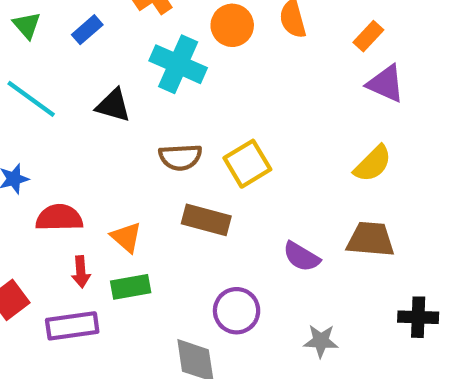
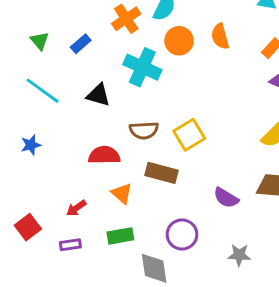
red semicircle: (59, 218) -> (104, 155), moved
orange triangle: (126, 237) -> (122, 193), moved
red arrow: (81, 272) -> (76, 208), turned 60
green rectangle: (131, 287) -> (120, 236), moved
purple rectangle: (72, 326) -> (70, 245), size x0.6

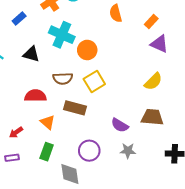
orange circle: (179, 41) -> (87, 50), moved
green rectangle: (120, 236) -> (47, 152), turned -60
gray star: (239, 255) -> (128, 151), moved

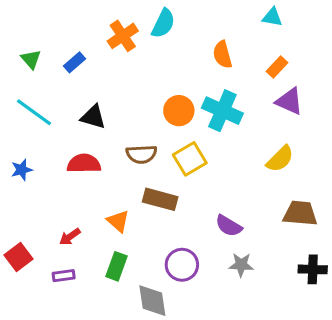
cyan cross: (62, 35) -> (222, 111), moved
red semicircle: (35, 96) -> (84, 164), moved
brown trapezoid: (152, 117) -> (300, 213), moved

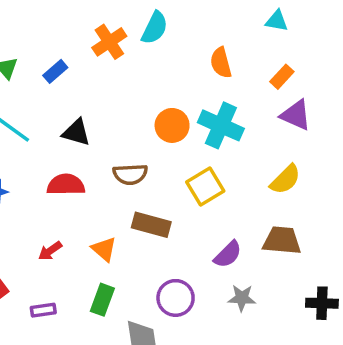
yellow square: (190, 159) -> (205, 186), moved
brown trapezoid: (300, 213) -> (282, 240), moved
purple semicircle: (229, 226) -> (228, 254), turned -76
red arrow: (70, 237) -> (50, 251), moved

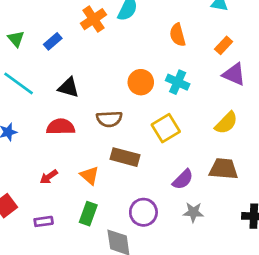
cyan cross: (221, 125) -> (178, 82), size x0.7

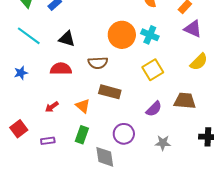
orange circle: (141, 82) -> (122, 35), size x1.4
yellow semicircle: (226, 123) -> (199, 62), moved
yellow square: (166, 128) -> (153, 70), moved
gray star: (193, 212) -> (163, 143), moved

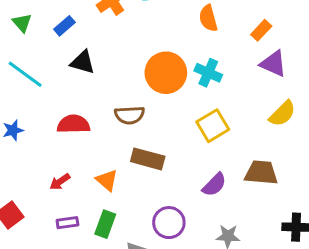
black triangle: (67, 39) -> (83, 62), moved
purple rectangle: (48, 141) -> (67, 223), moved

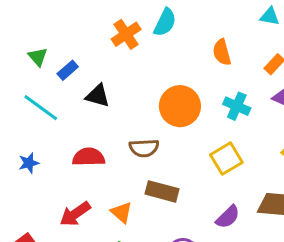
blue rectangle: (64, 26) -> (68, 70), moved
cyan cross: (208, 73) -> (237, 106), moved
red arrow: (60, 182) -> (75, 214), size x1.5

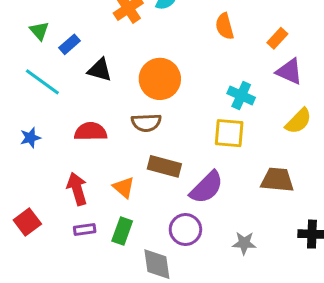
orange circle: (180, 106) -> (160, 79), moved
cyan cross: (237, 106) -> (241, 95), moved
yellow square: (226, 159) -> (229, 133), turned 36
red arrow: (75, 214) -> (77, 189), turned 108
purple semicircle: (228, 217) -> (207, 187), moved, size x1.4

